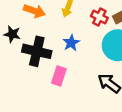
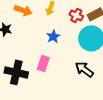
black cross: (37, 51) -> (16, 72), moved

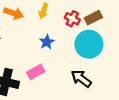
pink rectangle: (43, 63) -> (36, 72), turned 42

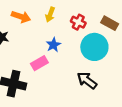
brown rectangle: (93, 18) -> (110, 23), moved, turned 56
pink rectangle: (36, 72) -> (39, 63), moved

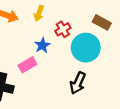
red cross: (78, 22) -> (63, 29), moved, turned 32
black arrow: (87, 80) -> (78, 83), turned -102

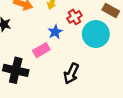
black arrow: (78, 83) -> (71, 74), moved

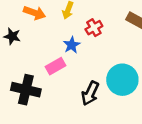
cyan circle: (96, 34) -> (122, 80), moved

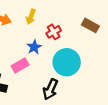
cyan circle: (122, 80) -> (67, 62), moved

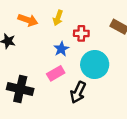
red cross: (54, 32) -> (81, 33), turned 32
pink rectangle: (20, 65) -> (56, 73), moved

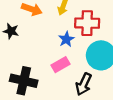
red cross: (81, 33) -> (87, 23), size x1.5

